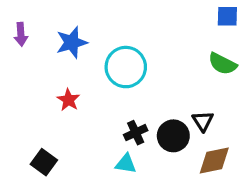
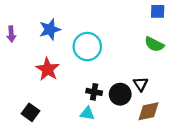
purple arrow: (21, 34) -> (11, 34), moved
red star: (68, 100) -> (48, 69), size x1.5
black cross: (136, 133) -> (94, 92), turned 35

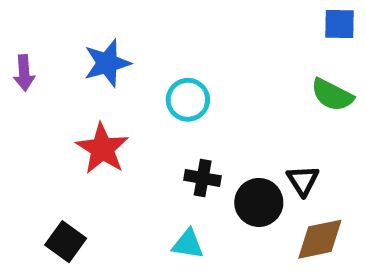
cyan circle: (87, 47) -> (188, 100), size x0.7
black cross: (94, 92) -> (203, 178), moved

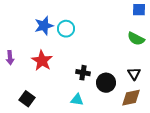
purple arrow: (24, 73) -> (10, 58), moved
cyan circle: (188, 100) -> (66, 29), moved
black triangle: (303, 180) -> (134, 74), moved

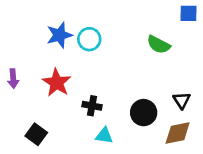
green semicircle: (136, 39) -> (159, 45), moved
black cross: (83, 73) -> (92, 106), moved

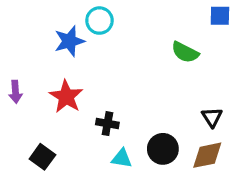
cyan circle: (89, 39) -> (99, 21), moved
black circle: (144, 113) -> (163, 149), moved

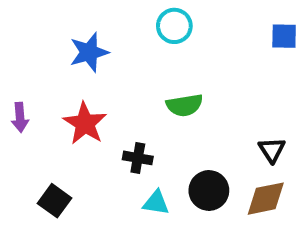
blue square: (220, 16) -> (284, 36), moved
cyan circle: (99, 21) -> (174, 26), moved
green semicircle: (185, 52) -> (185, 105), moved, turned -36

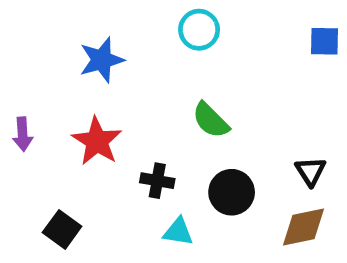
green semicircle: (185, 105) -> (211, 120), turned 54
black circle: (209, 190) -> (232, 192), moved

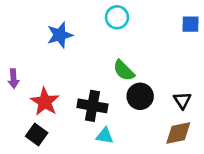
red star: (97, 141) -> (45, 102), moved
black cross: (157, 181) -> (92, 106), size x1.5
black circle: (232, 192) -> (140, 96), moved

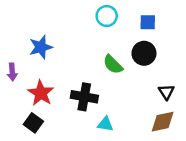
blue square: (191, 24) -> (148, 22), moved
blue star: (60, 35) -> (41, 47), moved
black circle: (140, 96) -> (144, 53), moved
cyan triangle: (105, 136) -> (105, 124), moved

